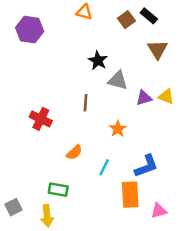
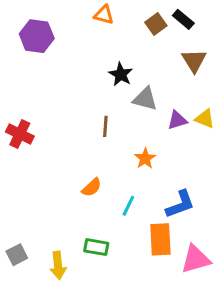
red cross: (41, 119) -> (20, 134), moved
green rectangle: (58, 190) -> (96, 247), moved
pink triangle: (159, 211) -> (196, 259), size x1.5

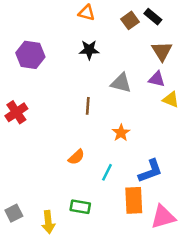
purple hexagon: (37, 36) -> (30, 55), moved
black star: (121, 74) -> (89, 50), moved, turned -30
purple triangle: (177, 120) -> (157, 79), moved, turned 30
red cross: (20, 134) -> (16, 112), turned 30

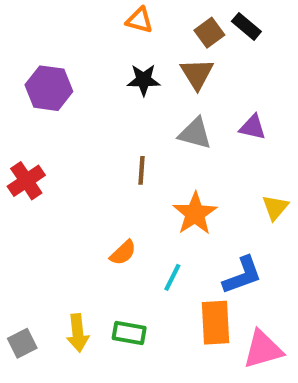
brown triangle: (162, 51) -> (197, 74), moved
yellow triangle: (171, 100) -> (275, 207), moved, turned 48
orange star: (121, 133) -> (195, 214), size x1.5
yellow arrow: (48, 222) -> (78, 333), moved

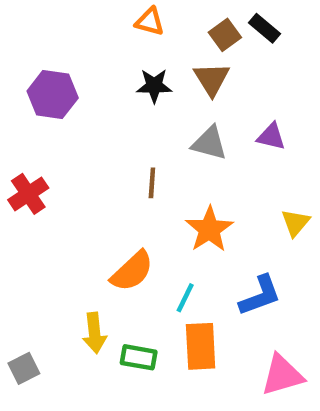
orange semicircle: (123, 253) -> (132, 271), size x1.5
orange rectangle: (216, 323) -> (201, 346), moved
yellow arrow: (78, 333) -> (95, 333), moved

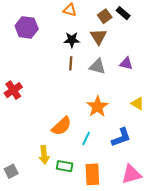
purple hexagon: (53, 95) -> (27, 27), moved
brown line: (152, 183) -> (71, 63), moved
yellow triangle: (295, 223) -> (138, 103), turned -40
orange rectangle: (201, 346) -> (92, 174), moved

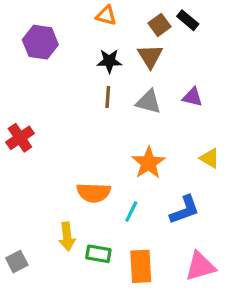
orange semicircle: (62, 126) -> (94, 193), turned 45

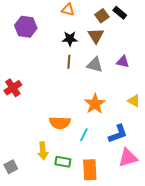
pink triangle: (200, 266) -> (128, 158), moved

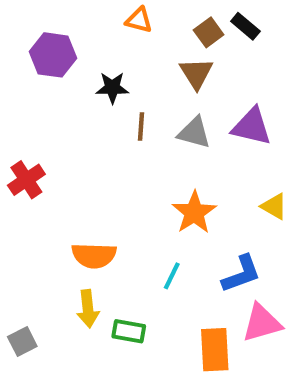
black star: (70, 39) -> (112, 88), moved
purple triangle: (123, 62) -> (252, 127), size x1.5
orange semicircle: (60, 123) -> (94, 255), moved
orange rectangle: (90, 170) -> (215, 350), moved

